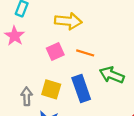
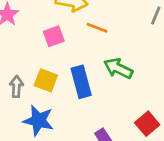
orange line: (85, 53) -> (97, 28), moved

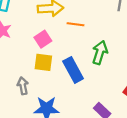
green arrow: (118, 68) -> (100, 52), turned 95
yellow square: (46, 80) -> (43, 62), moved

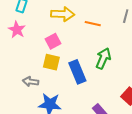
orange line: (76, 24) -> (93, 24), moved
gray arrow: (23, 86) -> (31, 82), turned -77

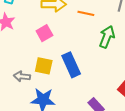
green arrow: (103, 58) -> (107, 37), moved
yellow square: (51, 62) -> (44, 66), moved

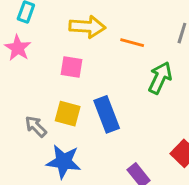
pink square: (44, 33) -> (71, 67), turned 35
gray arrow: (22, 76) -> (36, 126), turned 35

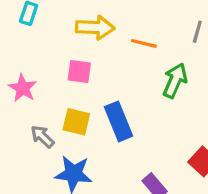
pink star: (18, 48) -> (23, 88), moved

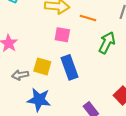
pink square: (79, 71) -> (62, 35), moved
gray arrow: (42, 137) -> (20, 75), turned -56

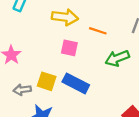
green arrow: (107, 43) -> (117, 58), turned -140
blue rectangle: (69, 67) -> (76, 83), turned -45

